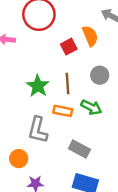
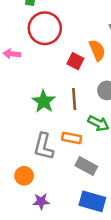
red square: (69, 47) -> (75, 61), turned -35
orange rectangle: (63, 111) -> (72, 138), moved

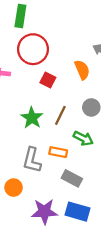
red square: (75, 61) -> (48, 80), moved
brown line: (74, 99) -> (60, 115), turned 30
purple star: (41, 201) -> (44, 212), moved, size x1.6

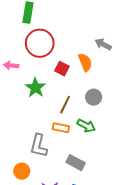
red square: (48, 80) -> (62, 69), moved
green star: (32, 118) -> (35, 88), moved
orange rectangle: (58, 152) -> (61, 128), moved

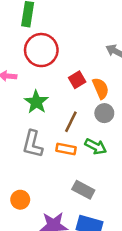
orange semicircle: (85, 62) -> (101, 88), moved
red square: (62, 69) -> (77, 80), moved, turned 32
gray L-shape: (39, 146) -> (33, 144), moved

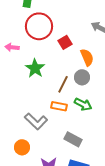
red square: (77, 80) -> (65, 42), moved
gray circle: (104, 113) -> (82, 77), moved
gray L-shape: (33, 144) -> (36, 121), moved, turned -60

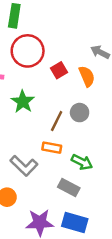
orange semicircle: (87, 57) -> (87, 76), moved
green arrow: (83, 104) -> (82, 162), moved

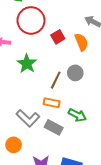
gray rectangle: (69, 187) -> (54, 127), moved

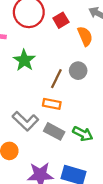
red square: (58, 37) -> (61, 20), moved
green arrow: (77, 115) -> (83, 134), moved

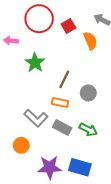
gray circle: (78, 71) -> (88, 93), moved

